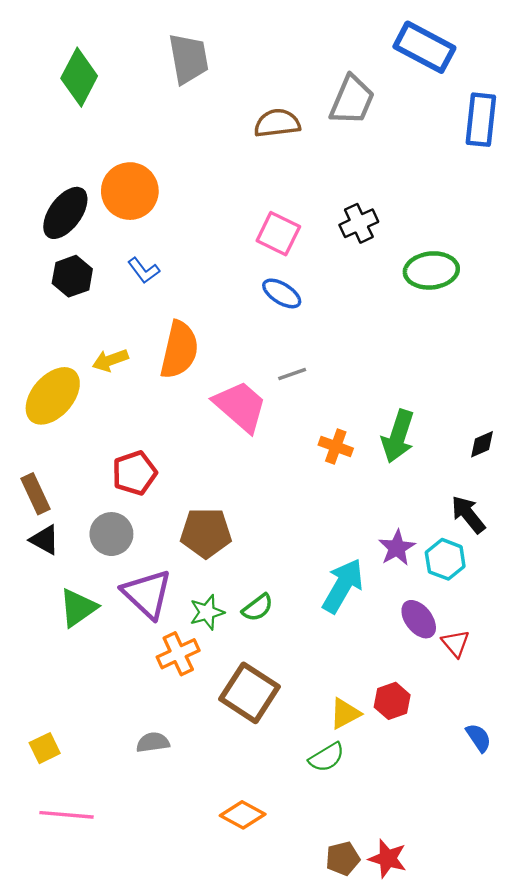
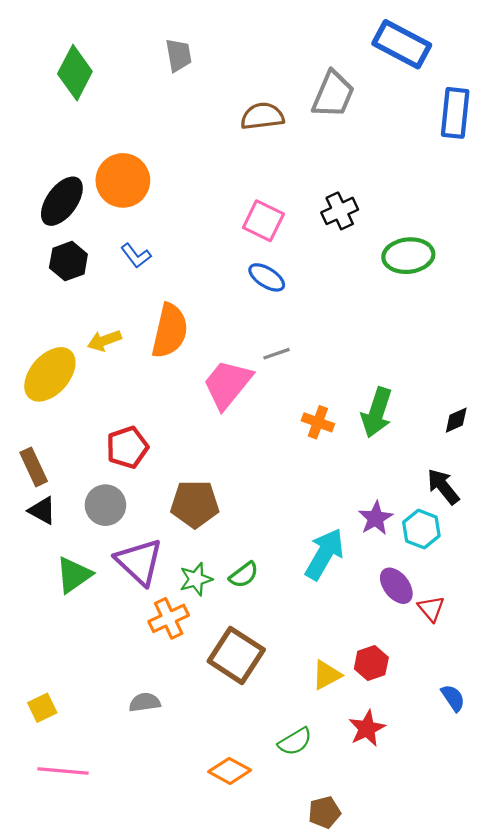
gray trapezoid: (189, 59) -> (178, 55), size x0.7
pink trapezoid: (240, 406) -> (227, 384), turned -92
green semicircle: (327, 757) -> (295, 741), moved
red star: (388, 859) -> (367, 728), moved, turned 30

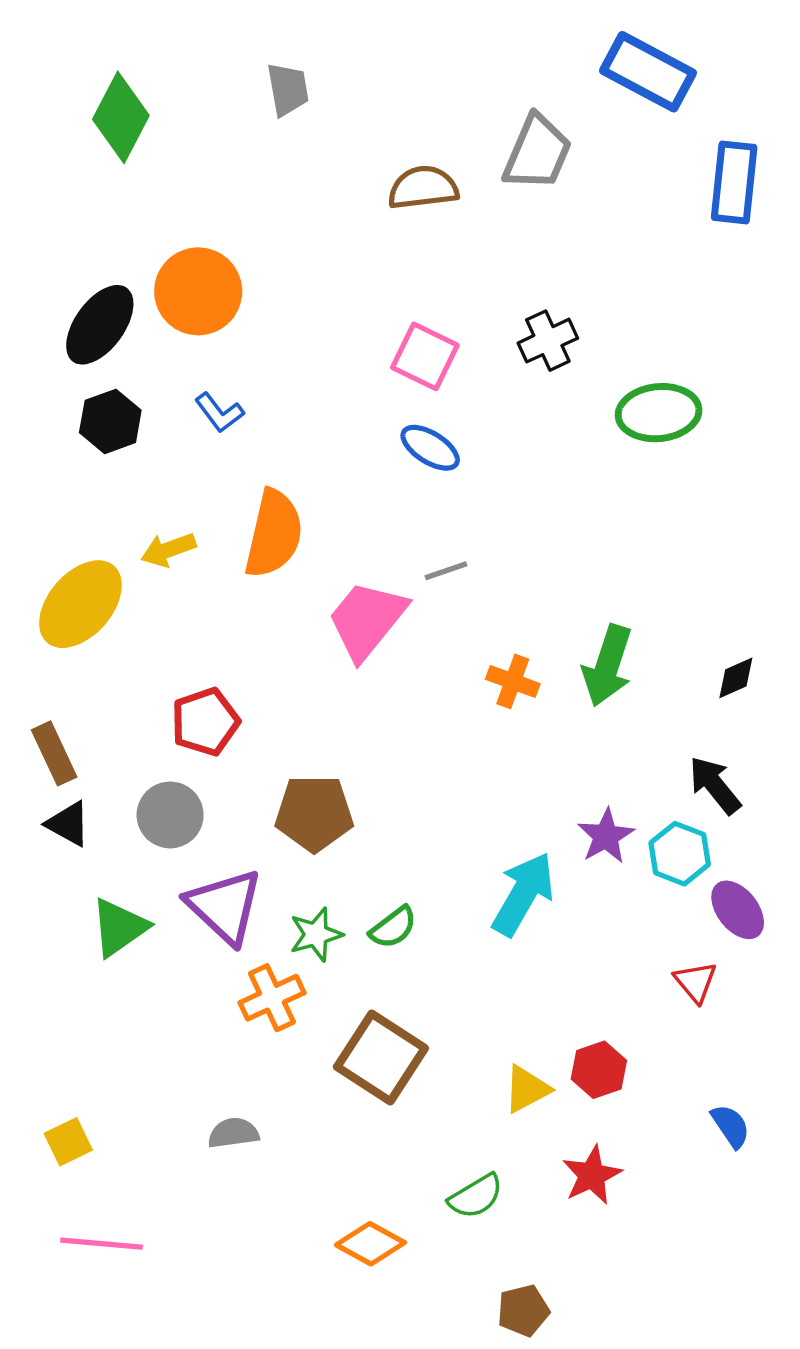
purple ellipse: (396, 586) -> (738, 910), moved

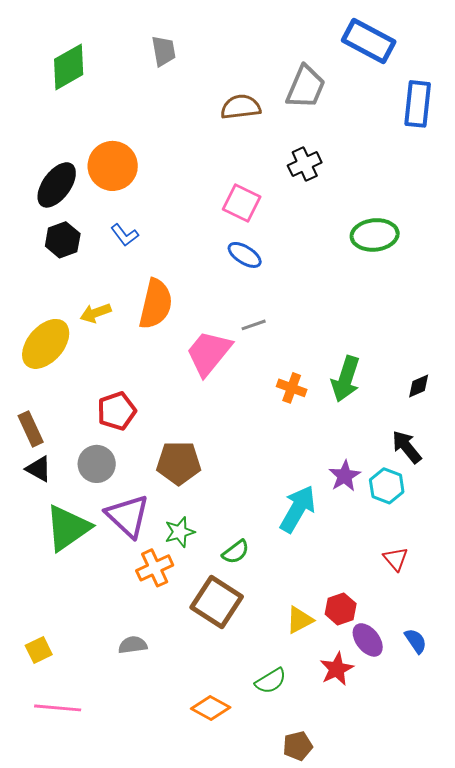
green diamond: (121, 117) -> (69, 67), turned 33
black cross: (548, 341) -> (305, 164), moved
purple ellipse: (738, 910) -> (368, 640), moved
green triangle: (119, 927) -> (68, 528), size x1.4
green semicircle: (393, 927) -> (236, 552), moved

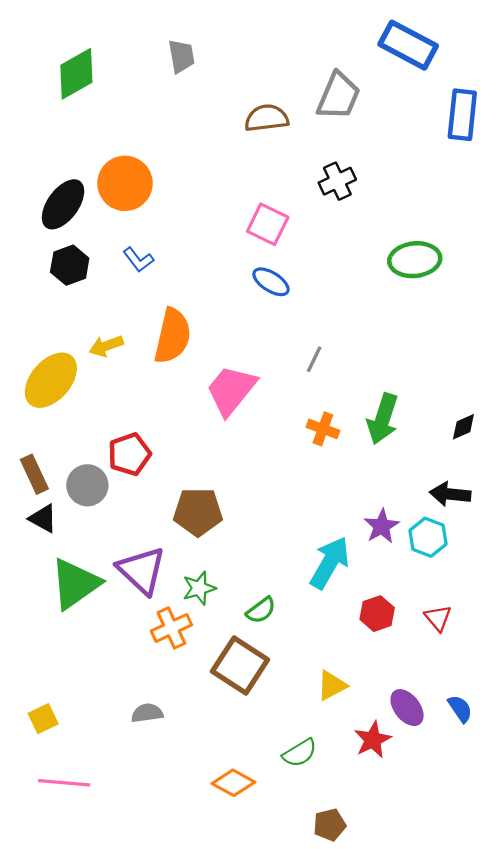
gray line: (254, 325) -> (314, 359), moved, turned -45
black arrow: (407, 447) -> (450, 494), turned -45
gray circle: (97, 464) -> (87, 485), moved
red hexagon: (341, 609) -> (377, 614), moved

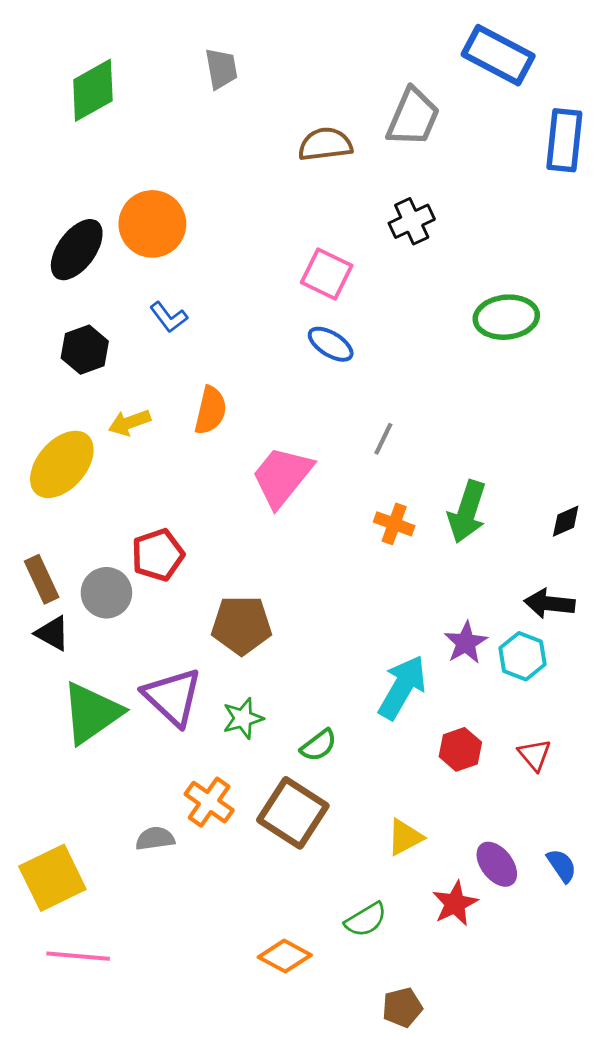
black hexagon: (70, 265) -> (85, 350), moved
orange semicircle: (173, 336) -> (210, 410), size x0.7
orange cross: (171, 628) -> (209, 802), moved, turned -30
gray semicircle: (147, 713) -> (155, 839), moved
yellow square: (43, 719) -> (52, 878), size x1.8

